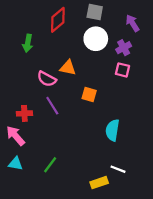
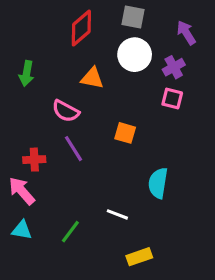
green arrow: (28, 43) -> (26, 73), moved
orange triangle: (68, 68) -> (92, 78), moved
white line: (118, 169) -> (117, 214), moved

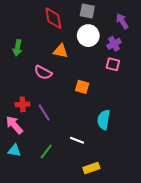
red diamond: (81, 28) -> (53, 18), turned -60
purple line: (73, 149) -> (44, 113), moved

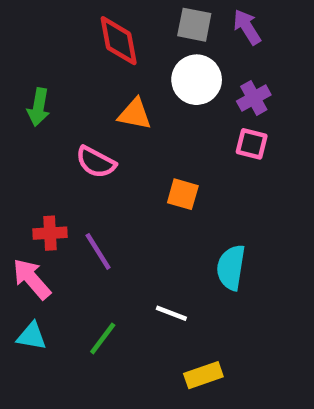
purple arrow: (122, 21) -> (247, 27), moved

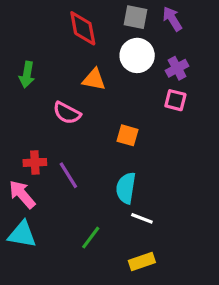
cyan semicircle: (231, 267) -> (126, 188), moved
white line: (171, 313) -> (142, 218), moved
cyan triangle: (32, 336) -> (22, 234), size x1.4
green line: (103, 338) -> (91, 238), moved

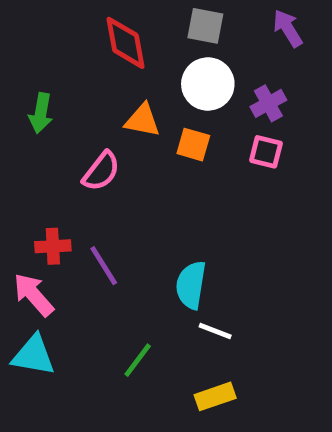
purple arrow: (172, 19) -> (288, 28), moved
pink semicircle: (67, 113) -> (101, 171), turned -80
orange square: (128, 135) -> (193, 145), moved

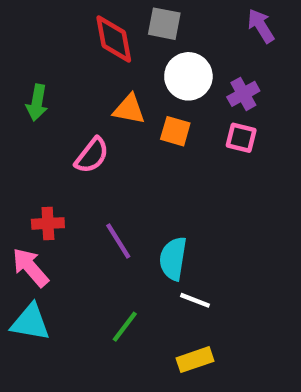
gray square: (205, 26) -> (164, 24), moved
purple line: (104, 266) -> (118, 241), moved

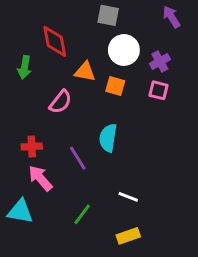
red diamond: (114, 39) -> (55, 41), moved
cyan semicircle: (173, 259) -> (108, 138), moved
pink arrow: (30, 267) -> (40, 178), moved

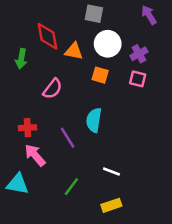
orange triangle: (85, 72) -> (74, 51), moved

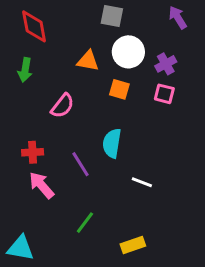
red diamond: (48, 36) -> (34, 26), moved
white line: (111, 171) -> (142, 182), moved
cyan triangle: (17, 184) -> (21, 248), moved

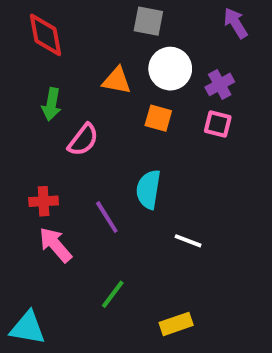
green arrow: (25, 70) -> (51, 104), moved

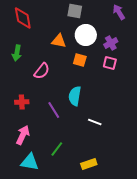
green arrow: (51, 104) -> (17, 53), moved
pink arrow: (55, 245) -> (23, 135), moved, turned 66
cyan triangle: (28, 328) -> (30, 162), moved

